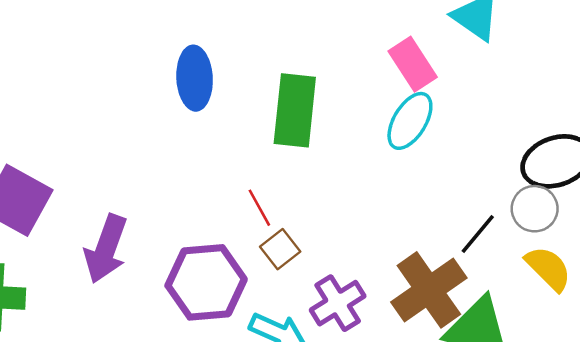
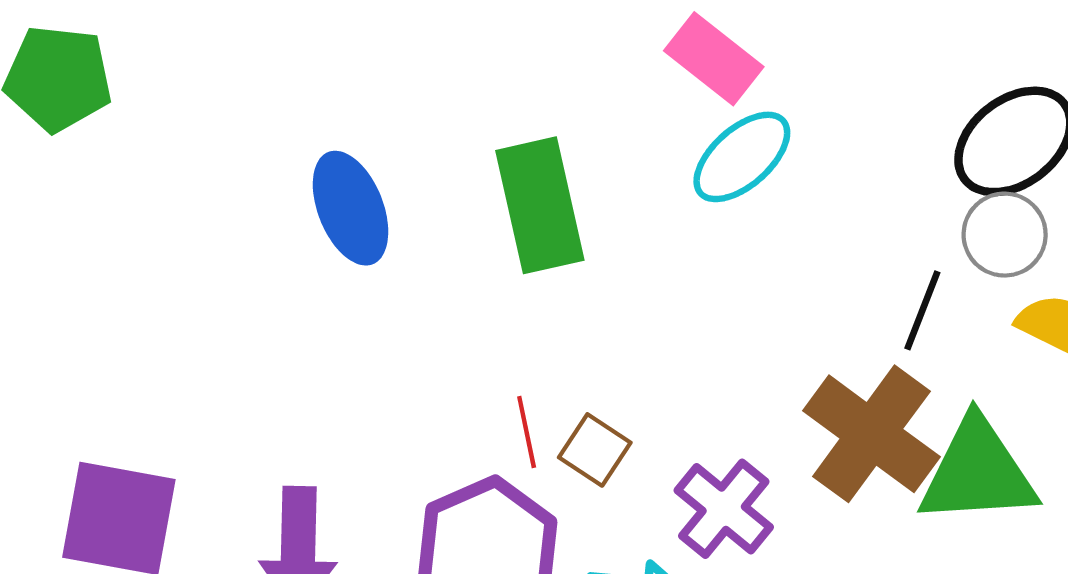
cyan ellipse: (410, 121) -> (742, 157), turned 36
red line: (259, 208) -> (527, 432), moved, turned 36

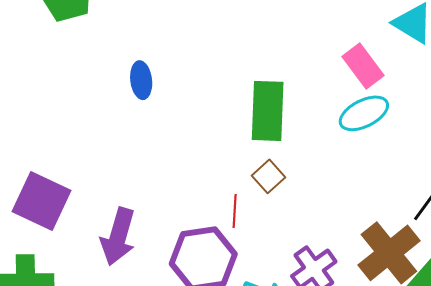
blue ellipse: (351, 208) -> (141, 80), moved, size x0.7
brown square: (595, 450) -> (269, 176), moved

